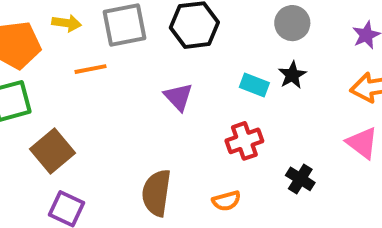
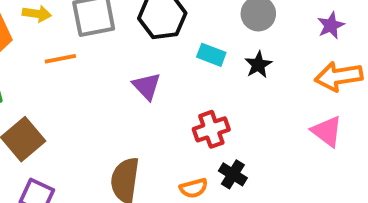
cyan rectangle: (254, 85) -> (211, 55), moved
black cross: (300, 179) -> (233, 174), moved

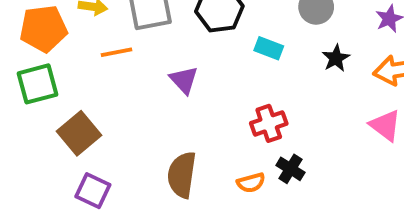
black star: (258, 65) -> (336, 58), moved
purple triangle: (147, 86) -> (184, 80), moved

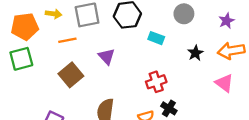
black star: (336, 58) -> (195, 53), moved
brown square: (79, 133) -> (71, 75), moved

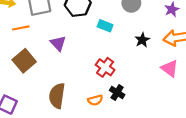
red cross: (156, 82) -> (105, 67), turned -36

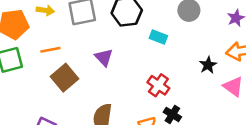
orange line: (21, 28) -> (50, 50), moved
black star: (142, 40) -> (208, 65), moved

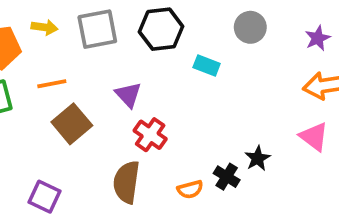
black star: (208, 65) -> (258, 158), moved
red cross: (158, 85) -> (150, 135), moved

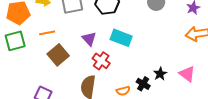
cyan rectangle: (207, 66) -> (121, 38), moved, size x1.5
pink triangle: (314, 137) -> (187, 74), moved

